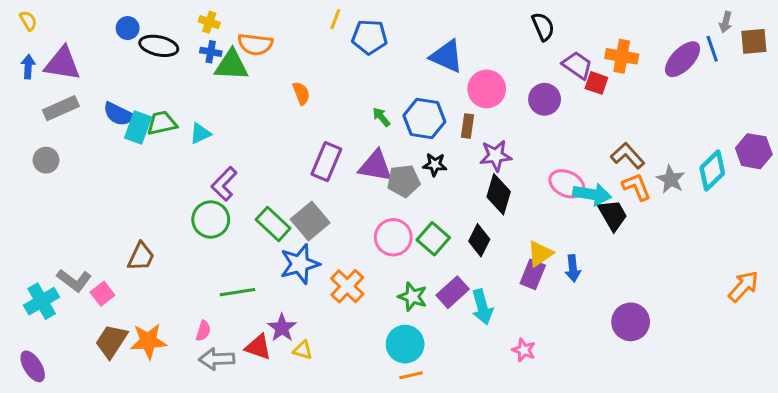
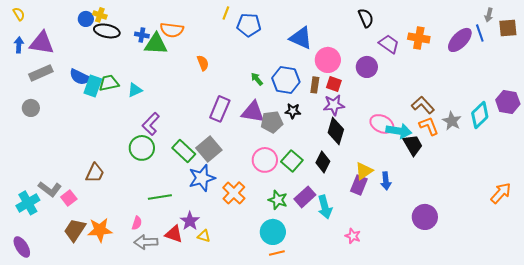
yellow cross: (209, 22) -> (100, 15), moved
red square: (596, 83) -> (334, 84), moved

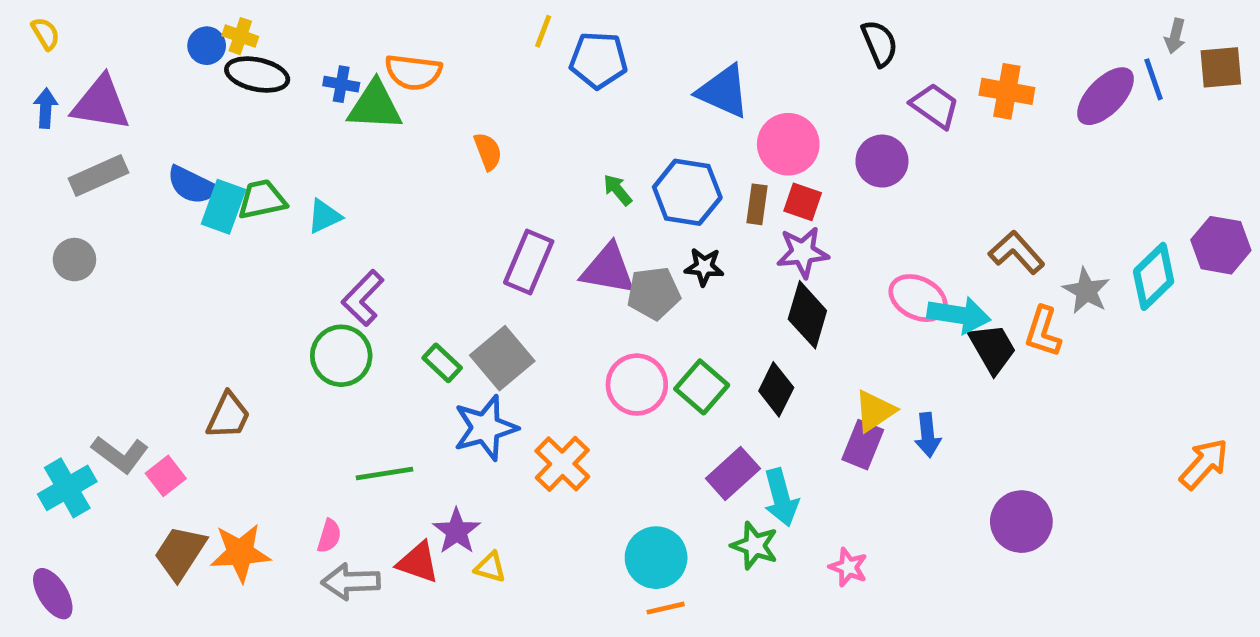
orange L-shape: (429, 126) -> (1043, 332), moved, turned -140
green rectangle: (184, 151) -> (442, 363), size x0.7
green star: (278, 200) -> (755, 546), moved

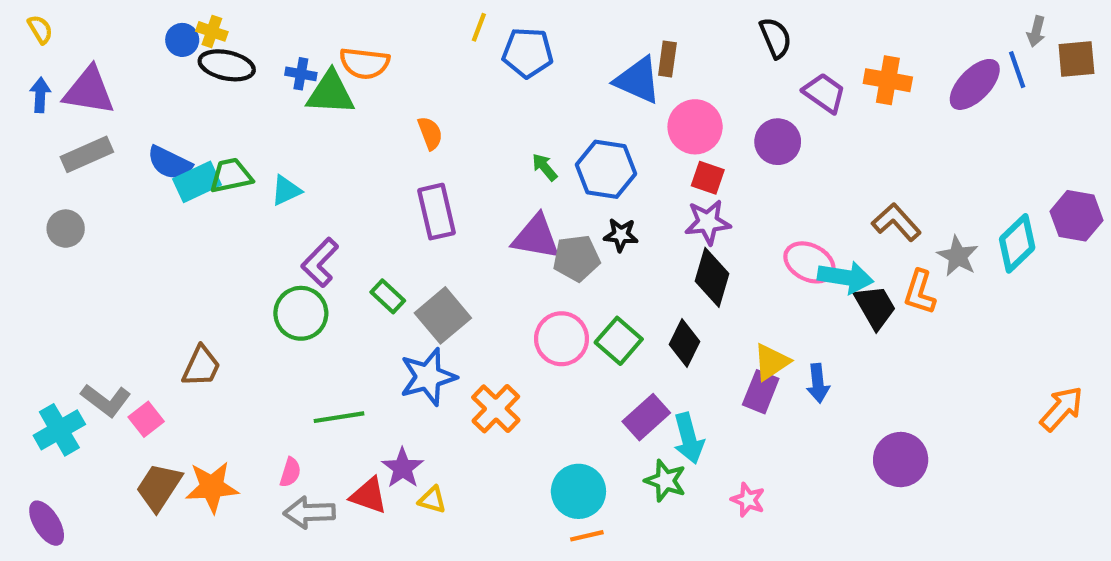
brown rectangle: (757, 204) -> (667, 59), moved
cyan rectangle: (223, 207) -> (197, 182), turned 45
purple rectangle: (529, 262) -> (436, 212), moved, turned -36
green rectangle: (442, 363) -> (388, 296), moved

